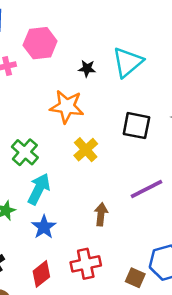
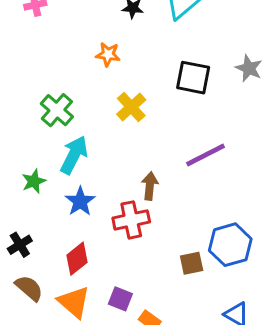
orange star: (67, 107) -> (108, 54), size x0.6
red cross: (86, 264) -> (131, 220), moved
brown square: (135, 278) -> (192, 263), turned -36

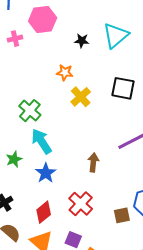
yellow cross: (131, 107) -> (81, 97), moved
cyan arrow: (74, 155) -> (41, 141), turned -60
red cross: (131, 220) -> (81, 204), moved, turned -35

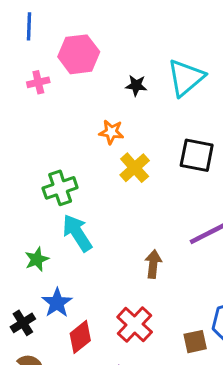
green cross: (30, 111) -> (60, 188), turned 30
blue star: (46, 173) -> (57, 303), moved

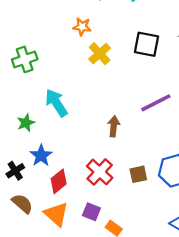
green cross: (60, 188) -> (25, 59), moved
brown square: (195, 342) -> (138, 174), moved

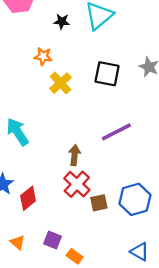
red cross: (100, 172) -> (77, 184), moved
red diamond: (59, 181) -> (28, 198), moved
orange triangle: (56, 214) -> (18, 242), size x0.6

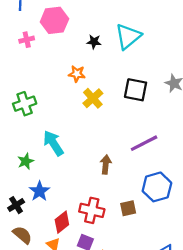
red cross: (77, 184) -> (92, 210), moved, turned -30
red diamond: (28, 198) -> (62, 222), moved
blue hexagon: (135, 199) -> (157, 187), moved

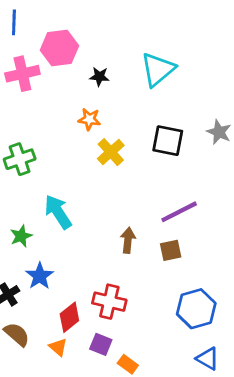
pink cross: (27, 40) -> (22, 74), size x1.6
black star: (94, 42) -> (99, 77), moved
blue hexagon: (157, 187) -> (196, 309), moved
brown square: (128, 208) -> (171, 250), moved

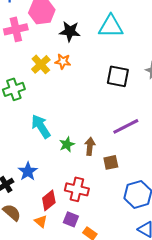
cyan triangle: (158, 69) -> (111, 26), turned 40
black star: (99, 77) -> (70, 31), size x1.5
yellow cross: (111, 152) -> (41, 64), moved
green star: (21, 236) -> (67, 144), moved
brown square: (171, 250) -> (111, 162), moved

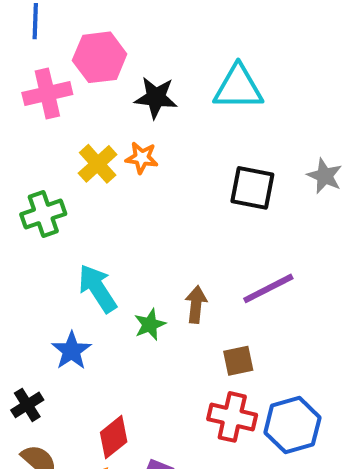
brown arrow: (90, 146) -> (196, 304), moved
blue star: (28, 171) -> (71, 351), moved
red cross: (77, 189) -> (232, 417), moved

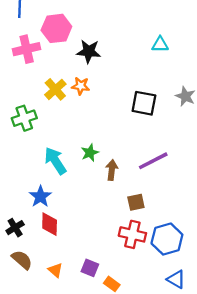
cyan triangle: (238, 87) -> (160, 45), moved, size x0.6
green star: (150, 325) -> (90, 153), moved
red diamond: (114, 437) -> (50, 224), moved, turned -50

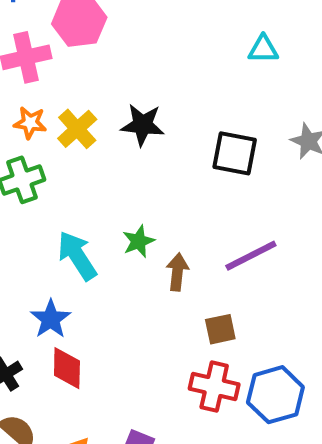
black star: (89, 51) -> (143, 125), moved
orange star: (81, 86) -> (30, 123), moved

